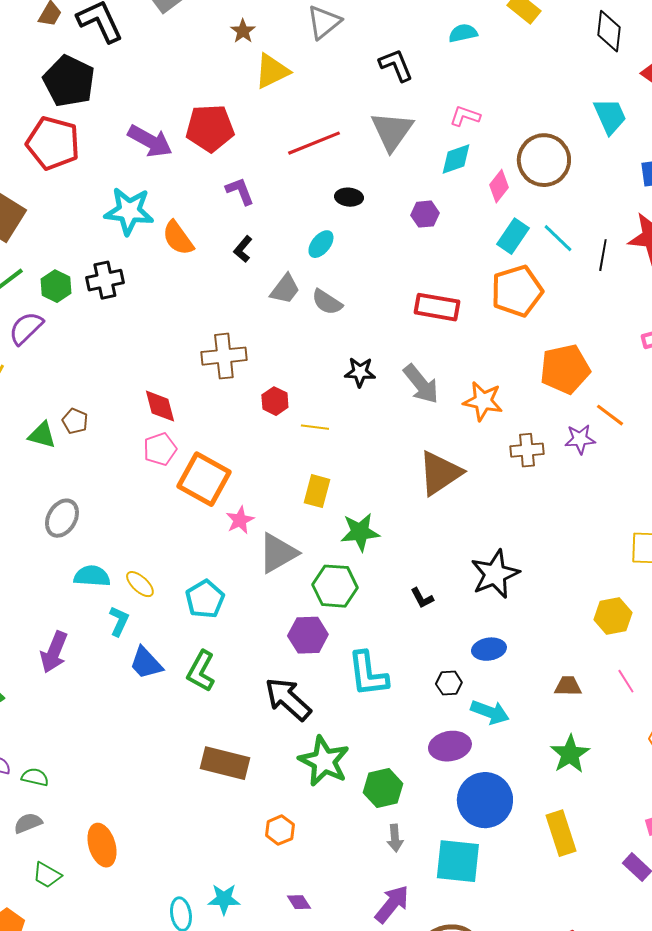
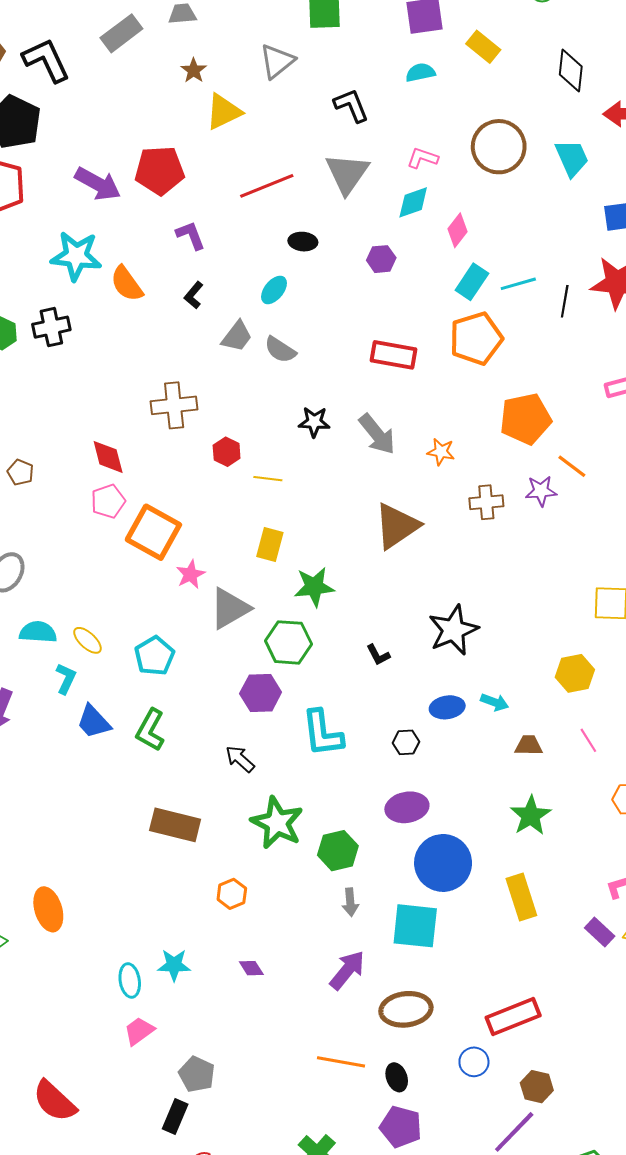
brown circle: (544, 160) -> (499, 147), moved
cyan line: (558, 238) -> (518, 284), turned -60
orange star: (483, 401) -> (441, 452), size x0.7
black arrow: (288, 699) -> (240, 759), size x0.6
cyan arrow: (490, 712) -> (495, 702), moved, size x0.7

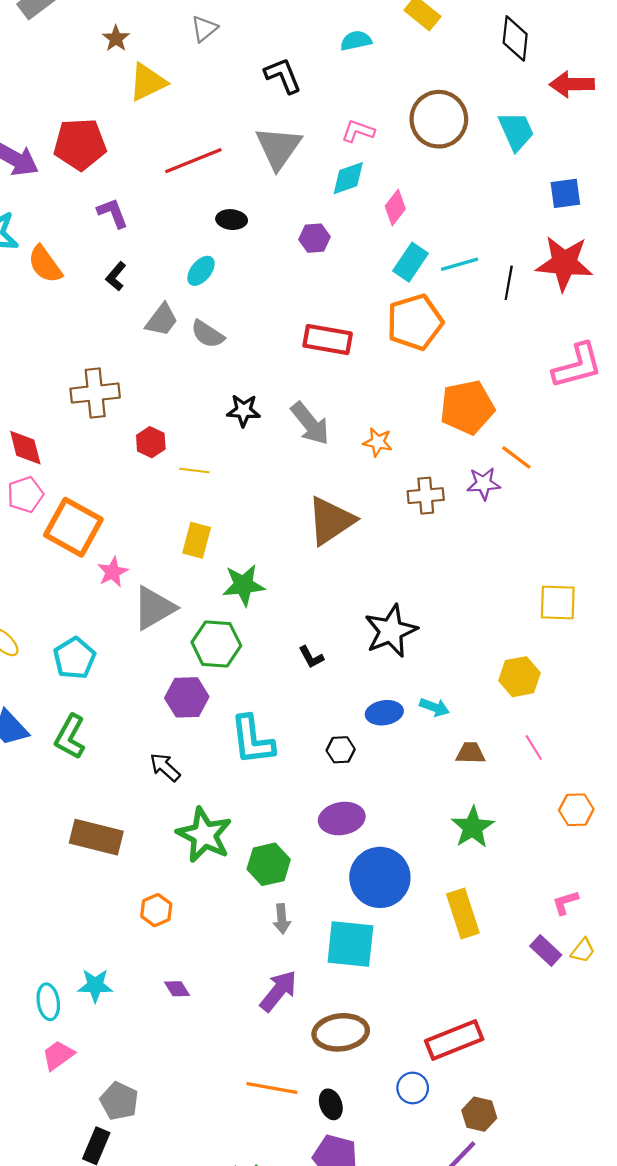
gray triangle: (277, 61) -> (204, 29), size x0.7

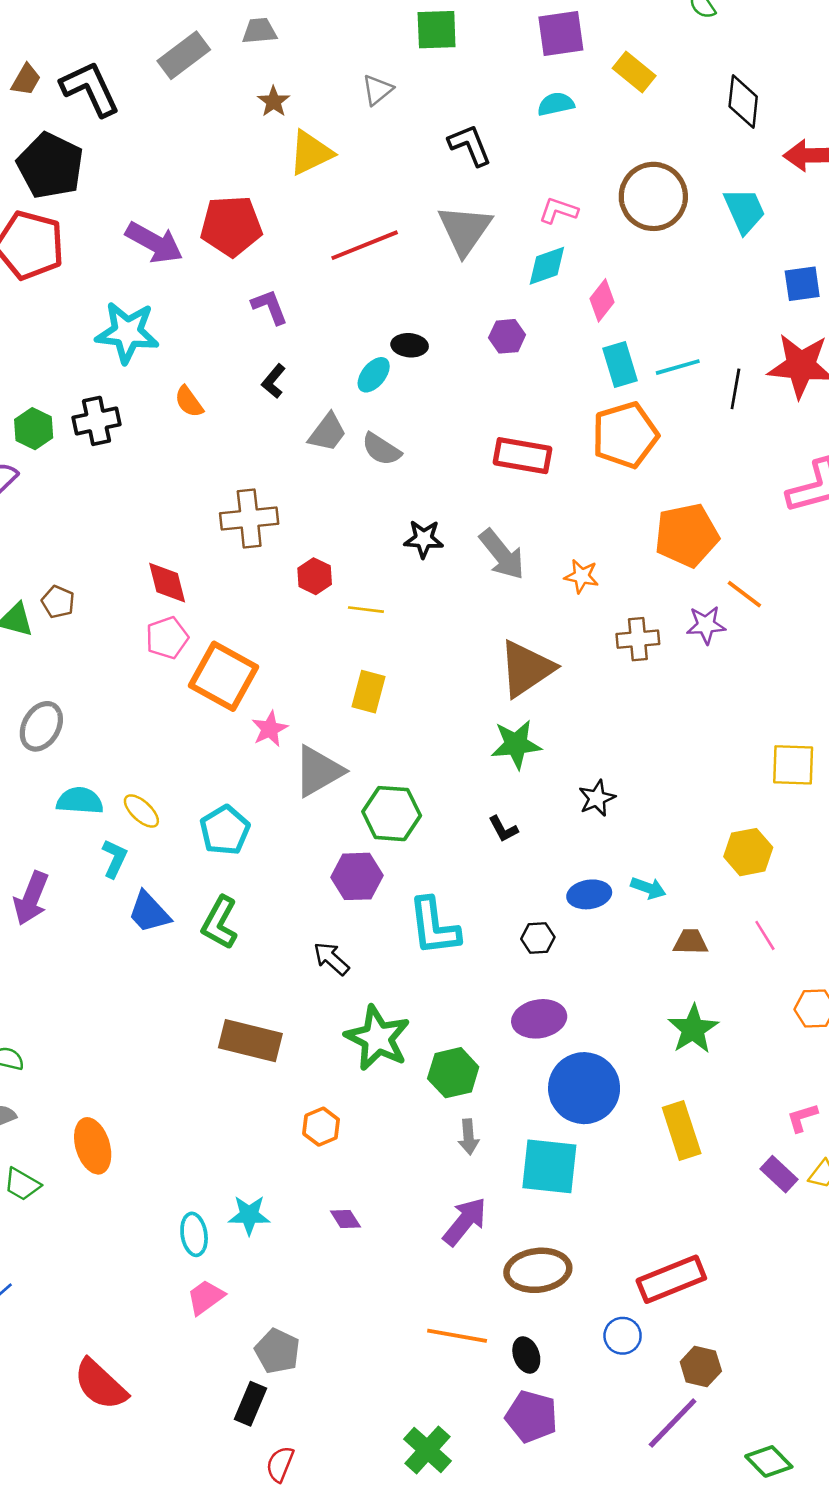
black ellipse: (232, 220) -> (410, 345), moved
cyan rectangle: (410, 262) -> (620, 365), turned -51
orange semicircle: (45, 264) -> (189, 402), moved, size x0.7
green star: (244, 585) -> (516, 744), moved
black star: (391, 631) -> (597, 798), size x0.6

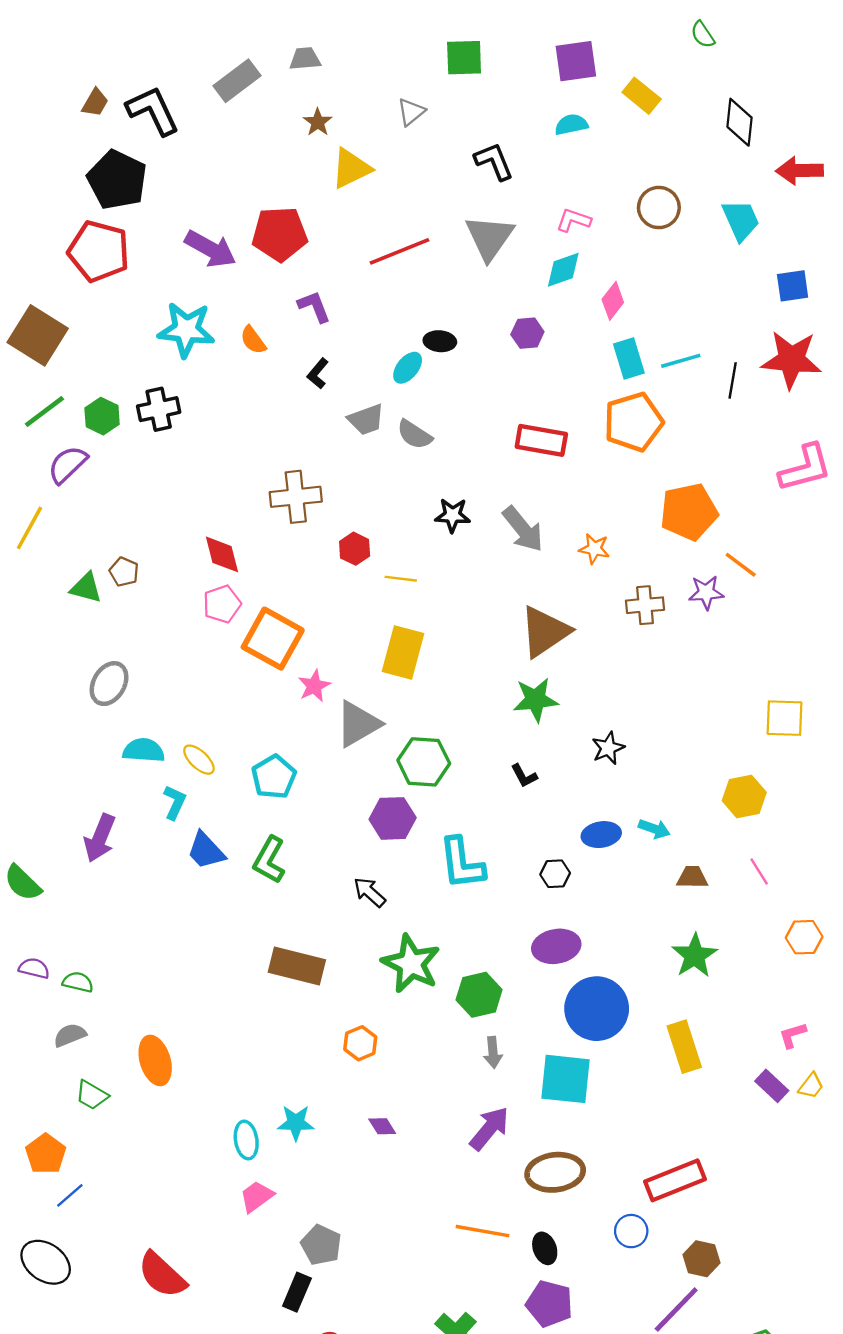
brown circle: (653, 196) -> (659, 207), size x0.7
orange semicircle: (189, 402) -> (253, 340), moved
gray trapezoid: (327, 433) -> (366, 420), turned 33
yellow rectangle: (369, 692) -> (403, 652), size x1.4

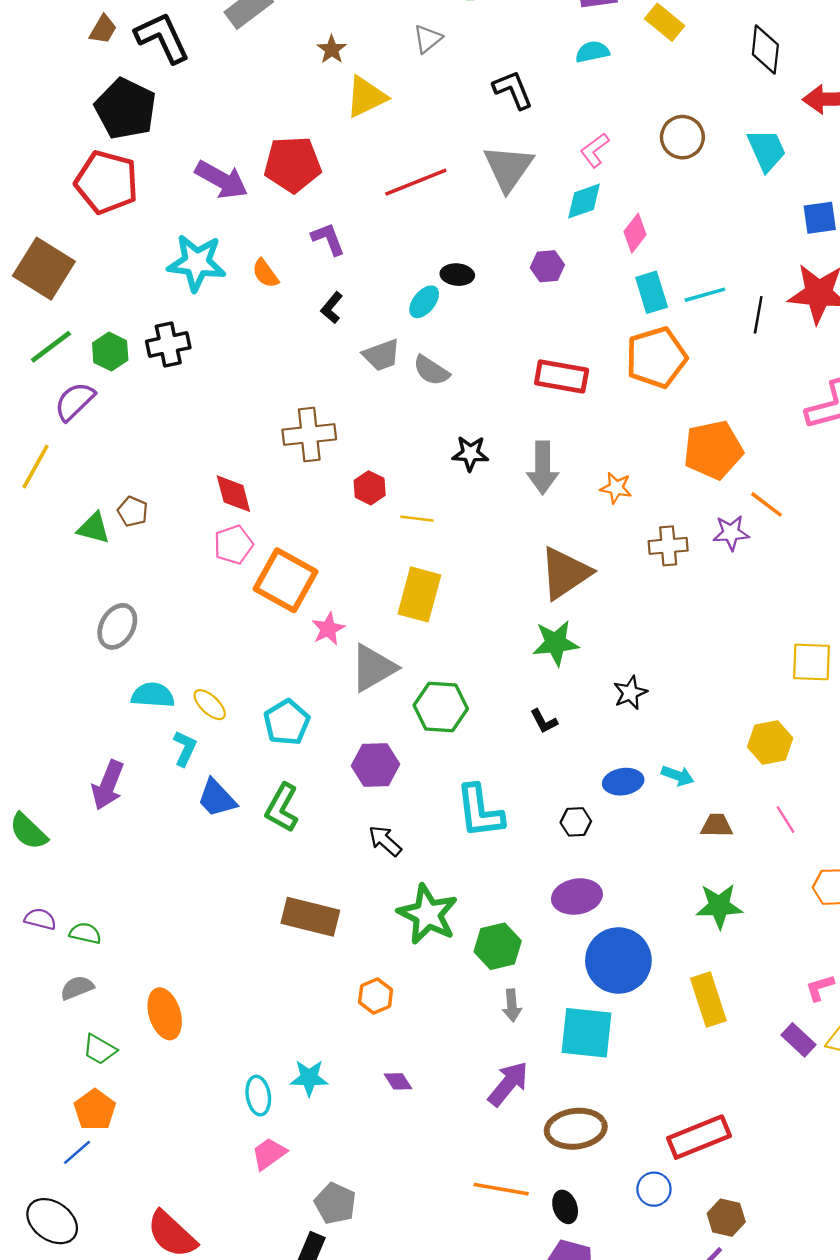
pink L-shape: (574, 220) -> (595, 150), turned -56
gray arrow: (523, 529) -> (543, 468), turned 39
purple hexagon: (393, 818) -> (376, 765), moved
green star: (695, 956) -> (719, 906), turned 30
orange pentagon: (46, 1154) -> (95, 1110), moved

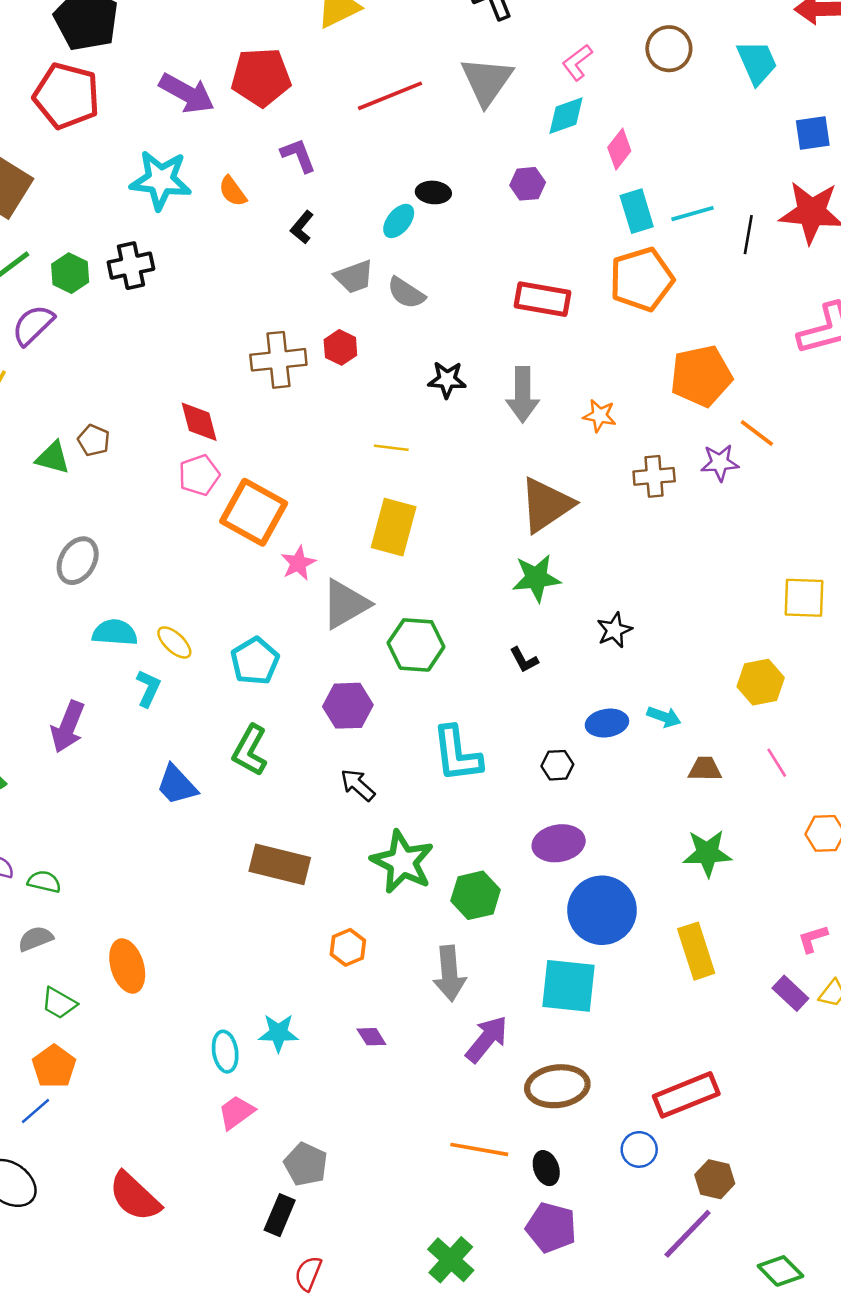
red hexagon: (370, 488) -> (340, 347), moved
blue trapezoid: (217, 798) -> (177, 785), moved
gray arrow: (512, 1006) -> (450, 973), moved, size x1.6

